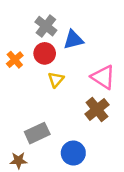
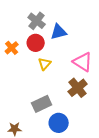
gray rectangle: (37, 133) -> (42, 104), moved

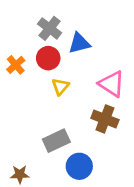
brown cross: (78, 88) -> (105, 119), turned -30

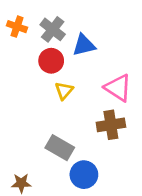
orange cross: (16, 65) -> (17, 27), moved, turned -30
brown cross: (105, 119) -> (111, 125), turned -30
gray rectangle: (56, 141) -> (60, 148), turned 55

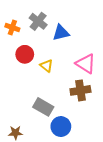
orange cross: (17, 27) -> (12, 28), moved
red circle: (51, 61) -> (25, 54), moved
yellow triangle: (64, 91) -> (46, 66), turned -32

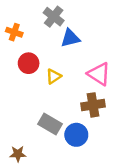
gray cross: (38, 21) -> (54, 17), moved
yellow triangle: (46, 66) -> (54, 76), turned 48
blue circle: (61, 127) -> (76, 135), moved

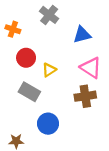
blue triangle: (70, 38) -> (82, 35), moved
gray rectangle: (50, 124) -> (29, 92), moved
blue circle: (76, 135) -> (48, 124), moved

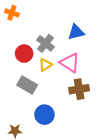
gray cross: (49, 15) -> (45, 43), moved
orange cross: (13, 29) -> (12, 13), moved
pink triangle: (91, 68) -> (70, 63), moved

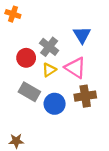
blue triangle: (76, 32) -> (82, 35), turned -48
blue circle: (44, 115) -> (55, 104), moved

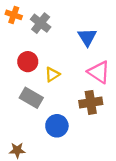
gray cross: (49, 47) -> (41, 23), moved
pink triangle: (75, 68) -> (99, 72), moved
blue circle: (55, 104) -> (57, 126), moved

